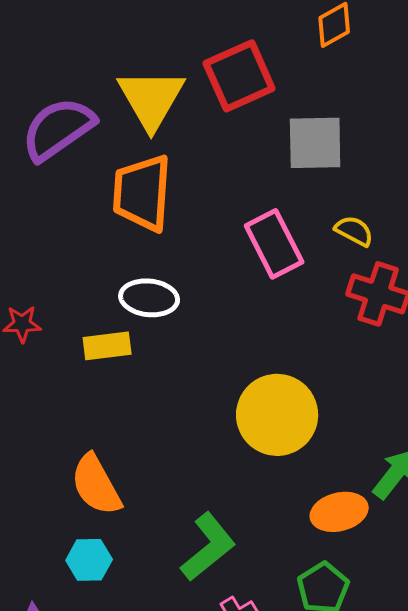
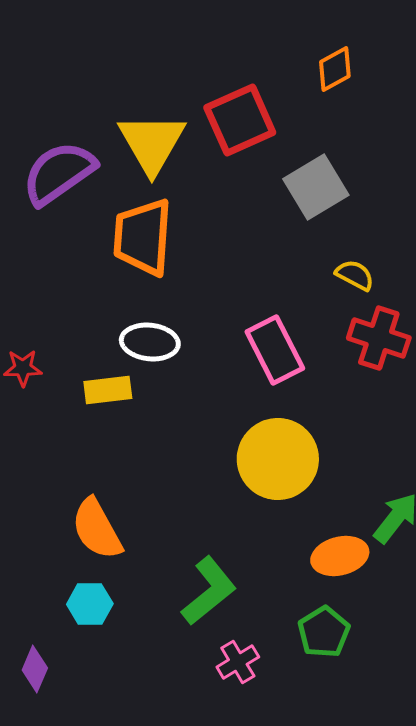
gray square: (315, 143) -> (316, 187), turned -30
pink rectangle: (274, 244) -> (275, 350), moved

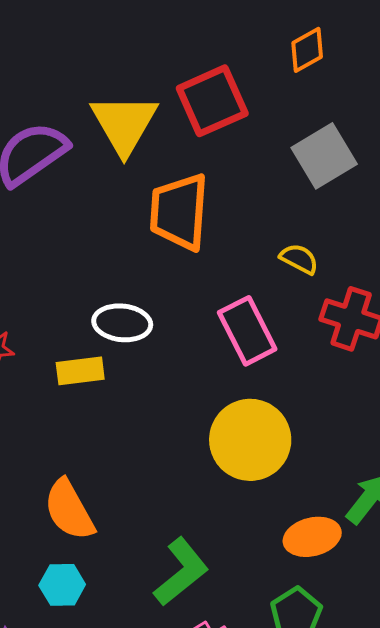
gray square: (316, 187) -> (324, 156), moved
orange trapezoid: (143, 237) -> (179, 212), moved
yellow semicircle: (355, 275) -> (299, 259), moved

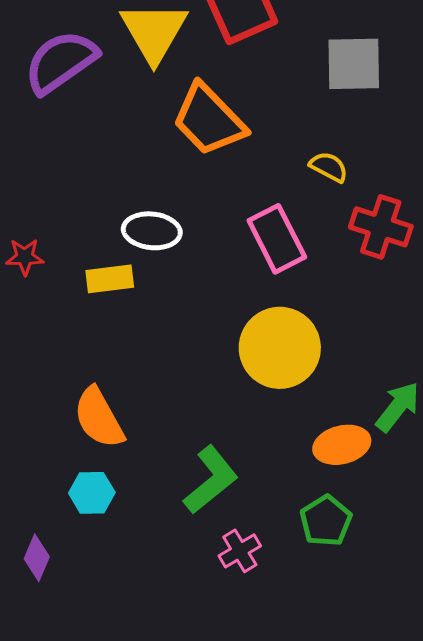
gray square: (324, 156) -> (354, 64), turned 30
orange trapezoid: (179, 212) -> (209, 120), turned -48

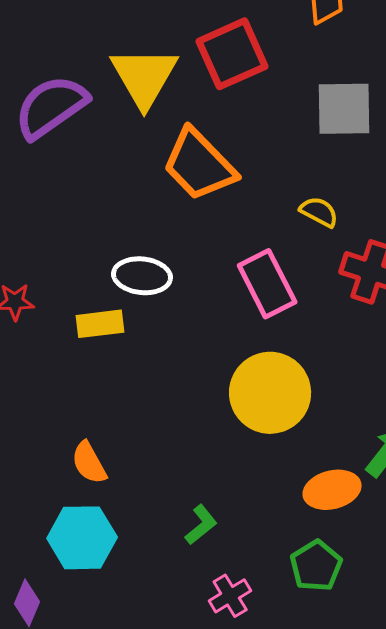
orange semicircle: (99, 418) -> (89, 463), size x0.7
green L-shape: (211, 480) -> (201, 525), size x0.6
cyan hexagon: (92, 493) -> (82, 538), size x1.5

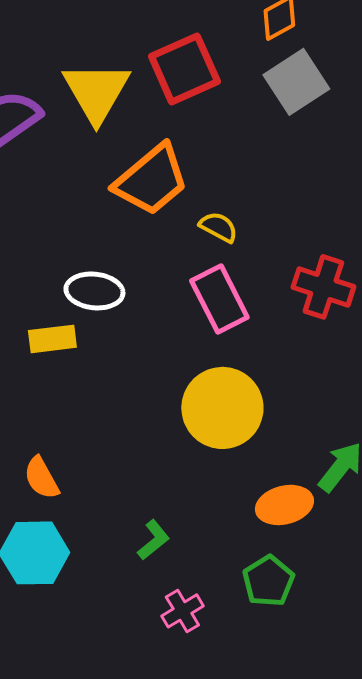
gray square: (344, 109) -> (296, 82), moved, turned -32
orange trapezoid: (199, 165) -> (151, 180), turned -86
yellow semicircle: (319, 212) -> (218, 227), moved

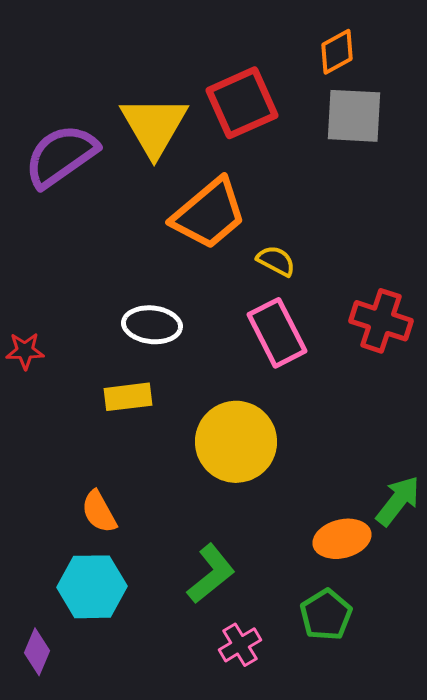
gray square: (296, 82) -> (354, 116), turned 36
yellow rectangle: (52, 339) -> (128, 397), moved
yellow circle: (222, 408) -> (236, 442), moved
green L-shape: (153, 540) -> (211, 574), size x1.5

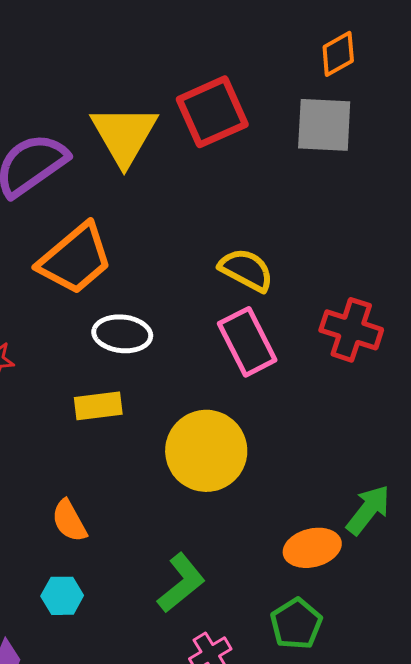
orange diamond: (337, 52) -> (338, 54), moved
orange trapezoid: (209, 214) -> (75, 259), moved
yellow semicircle: (276, 261) -> (246, 270), size x1.4
cyan hexagon: (92, 587) -> (62, 596), size x0.6

